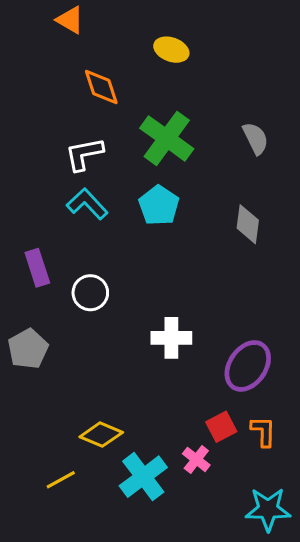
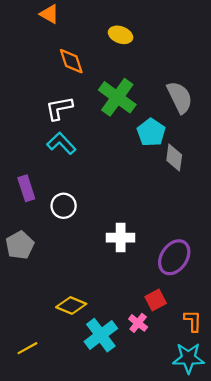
gray semicircle: (256, 138) -> (180, 97), size x1.4
cyan pentagon: (159, 205) -> (151, 132), moved
orange L-shape: (263, 431) -> (193, 321), moved
yellow line: (61, 480) -> (27, 348), moved

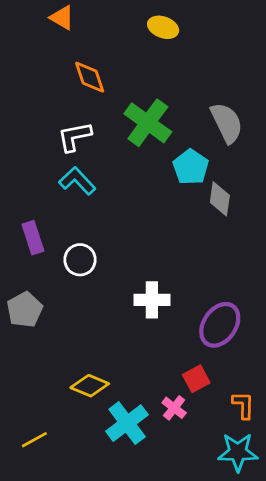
yellow ellipse: (121, 35) -> (163, 27), moved

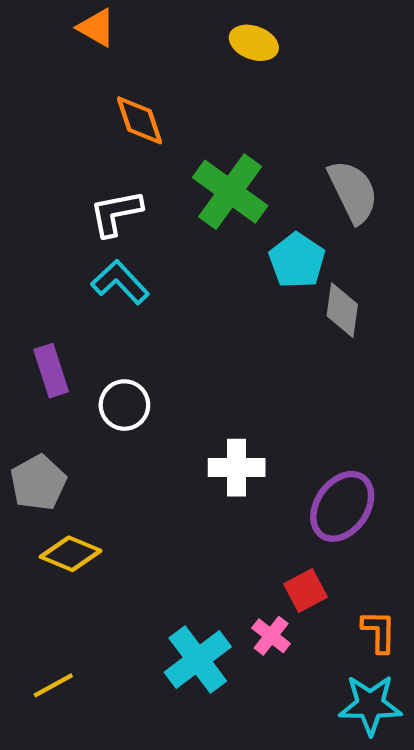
yellow diamond: (90, 386) -> (71, 554), moved

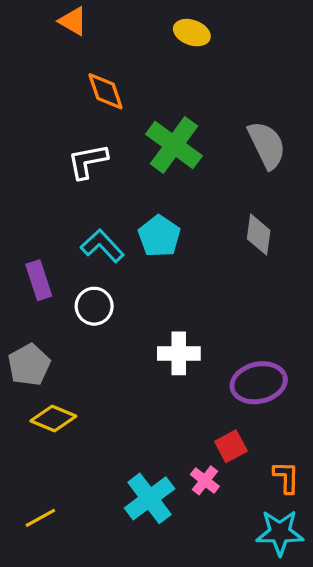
cyan pentagon: (297, 261) -> (159, 236), moved
cyan L-shape: (120, 282) -> (102, 246), moved
purple ellipse: (342, 506) -> (259, 383), turned 42

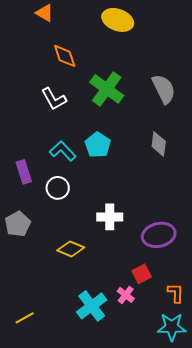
yellow ellipse: (192, 33) -> (118, 20), size x1.4
white L-shape: (88, 161) -> (54, 99), turned -108
yellow diamond: (53, 419) -> (71, 249), moved

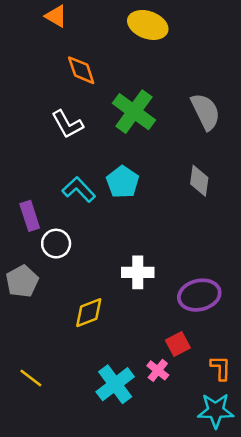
white circle: (58, 188) -> (56, 244), moved
yellow diamond: (71, 249) -> (89, 313), turned -44
yellow line: (25, 318) -> (31, 378), moved, turned 66

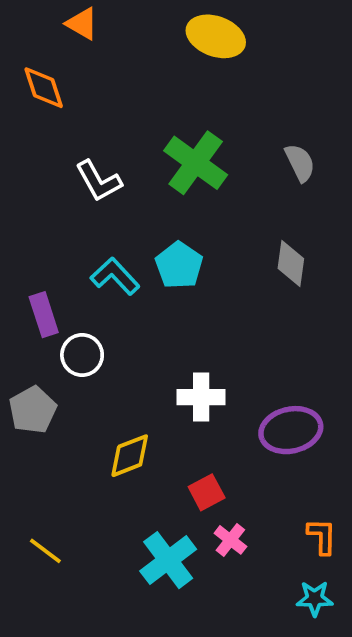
orange diamond: (81, 70) -> (44, 88), moved
gray semicircle: (206, 112) -> (300, 163), size x0.7
red square: (178, 344) -> (207, 492), moved
cyan star: (216, 411) -> (315, 599), size x0.7

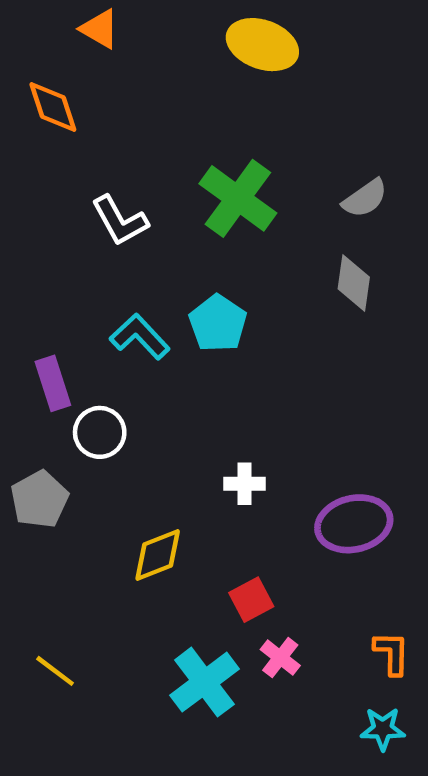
gray semicircle: (300, 163) -> (365, 198), turned 81
gray diamond: (291, 263) -> (354, 283), moved
white cross: (201, 397) -> (245, 484), size x0.7

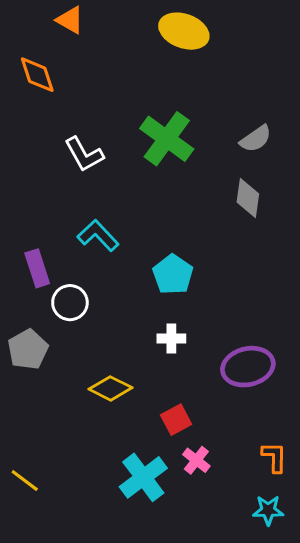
cyan pentagon: (218, 323) -> (173, 275), moved
yellow diamond: (158, 555) -> (111, 388), turned 48
yellow line: (55, 671) -> (25, 481), moved

